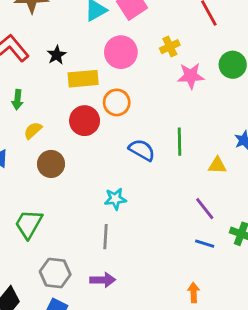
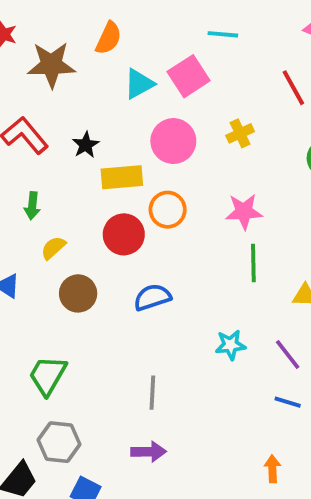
pink star: (191, 76) -> (244, 212), moved
blue semicircle: (142, 150) -> (152, 297), moved, turned -48
cyan star: (115, 199) -> (231, 345), moved
gray hexagon: (55, 273) -> (59, 442), moved

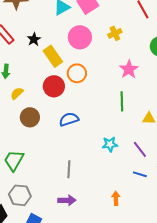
yellow rectangle: (122, 177) -> (53, 56), turned 60
pink star: (244, 212) -> (129, 69), moved, turned -30
orange arrow: (272, 469) -> (116, 198), moved

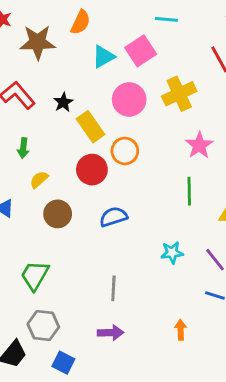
yellow cross: (115, 33) -> (179, 94), size x1.6

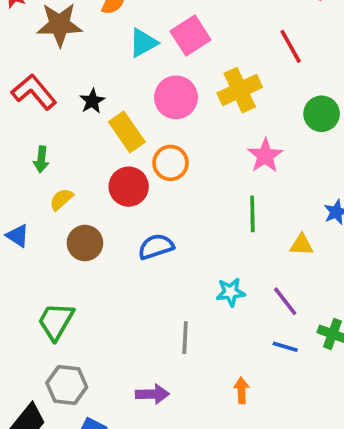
gray line: (113, 288) -> (185, 338), moved

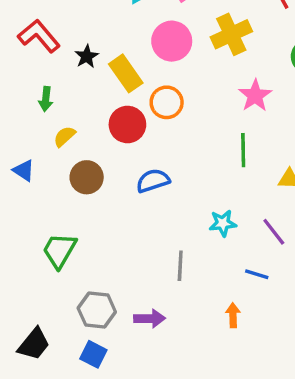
black star: (92, 101) -> (87, 56), moved
blue line: (285, 347) -> (257, 274), moved
gray hexagon: (67, 385) -> (97, 310), moved

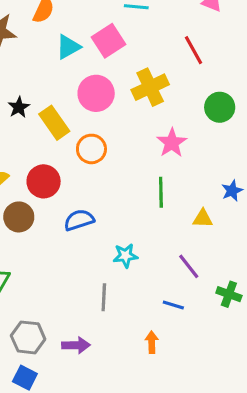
red circle: (127, 124) -> (44, 181), moved
cyan star: (223, 223) -> (125, 256), moved

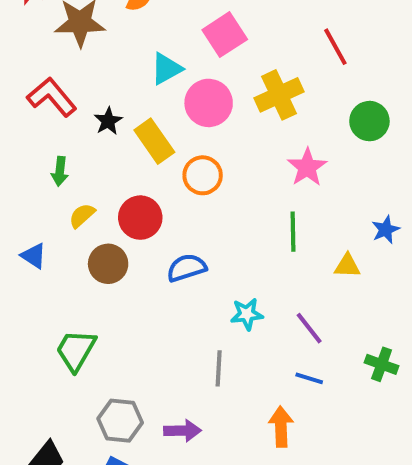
cyan triangle: (68, 47) -> (166, 69), moved
purple line: (189, 266) -> (309, 328), moved
orange arrow: (152, 342) -> (281, 427), size x1.4

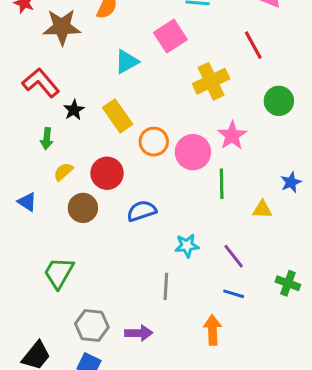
pink circle: (209, 103) -> (193, 152), moved
black star: (108, 121) -> (74, 110), moved

